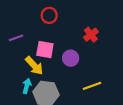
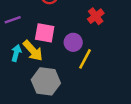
cyan arrow: (27, 86) -> (16, 53), moved
yellow line: (92, 86) -> (85, 59), moved, turned -42

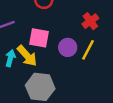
yellow line: (85, 59) -> (88, 50), moved

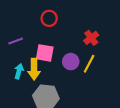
yellow arrow: (27, 56) -> (34, 69), turned 42

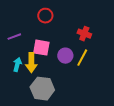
red cross: (91, 38) -> (84, 34), turned -32

